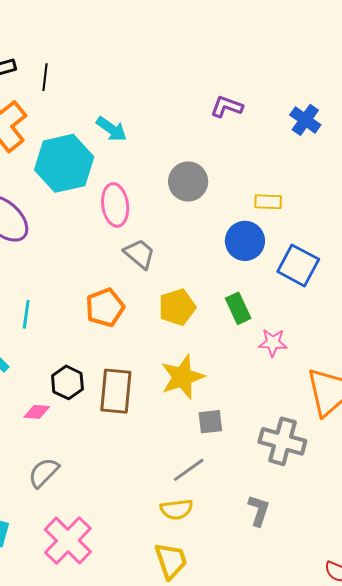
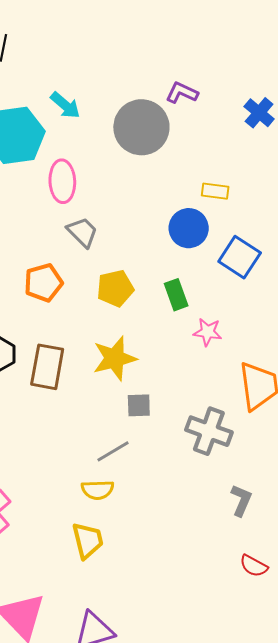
gray circle: (188, 182) -> (141, 127), moved, size x1.4
gray L-shape: (259, 511) -> (241, 500), moved

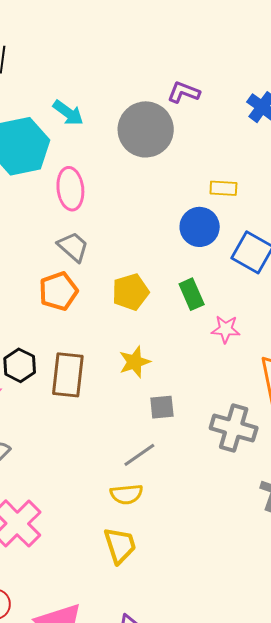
gray trapezoid: (82, 232) -> (73, 247), moved
yellow star: (115, 358) -> (135, 362), size x0.7

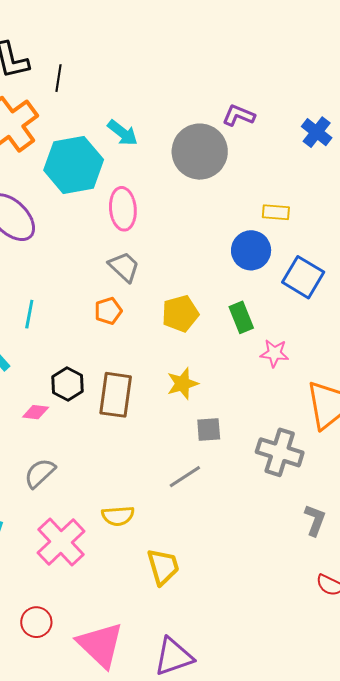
orange pentagon: (58, 291) -> (108, 311), size x0.7
yellow semicircle: (126, 494) -> (118, 516), moved

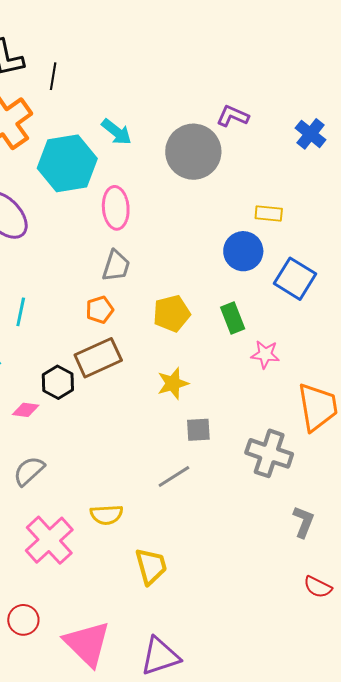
gray trapezoid: (124, 267) -> (116, 266), turned 64
brown rectangle: (116, 395) -> (98, 358), moved, turned 57

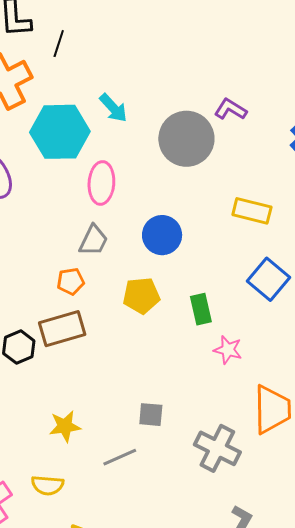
yellow rectangle: (269, 213) -> (252, 211), size x1.4
blue circle: (243, 251) -> (162, 235), moved
yellow star: (173, 383) -> (65, 426), moved

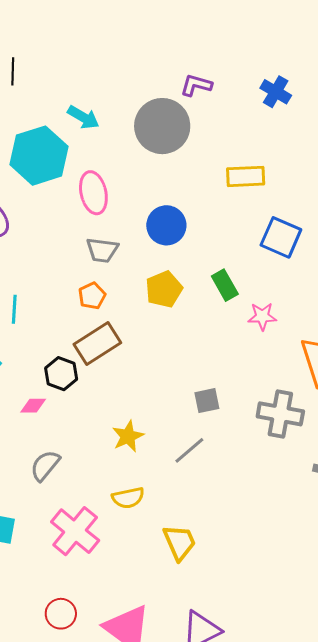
gray trapezoid: (93, 240) -> (102, 250), turned 88

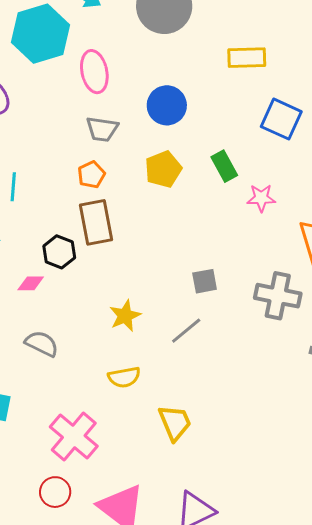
brown rectangle: (97, 344) -> (96, 222), turned -69
gray semicircle: (45, 465) -> (42, 344), turned 76
pink cross: (75, 531) -> (74, 436), moved

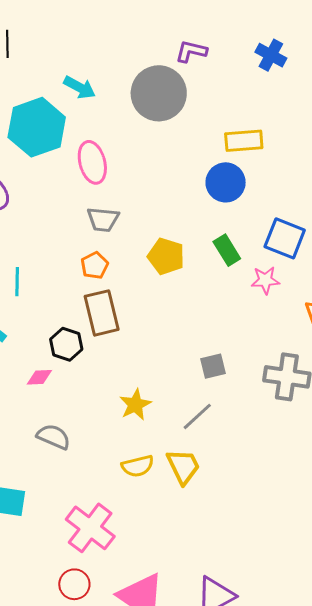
blue circle: (167, 105) -> (226, 182), moved
blue square: (281, 119) -> (285, 238), moved
yellow pentagon: (163, 169) -> (166, 256), turned -30
yellow trapezoid: (175, 423) -> (183, 466), moved

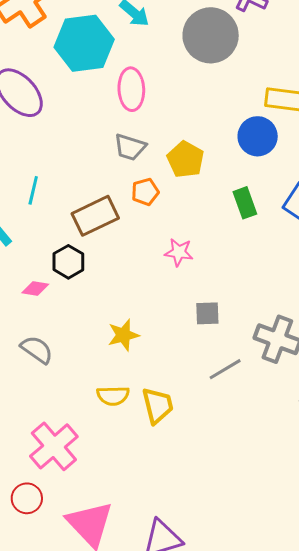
yellow pentagon: (166, 256) -> (186, 159), moved
orange pentagon: (95, 265) -> (145, 192), moved
pink star: (265, 280) -> (179, 252), moved
brown rectangle: (102, 313) -> (95, 216), moved, turned 66
gray line: (197, 416) -> (225, 369), moved

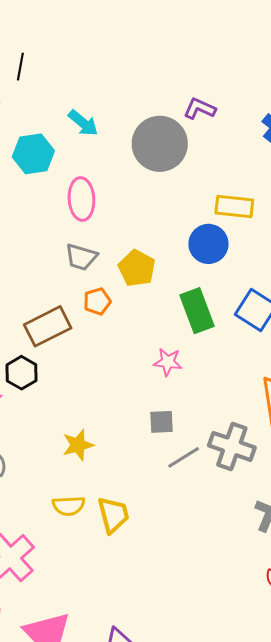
cyan hexagon: (84, 43) -> (33, 154), size x0.7
green rectangle: (245, 203) -> (197, 311), size x1.4
pink star: (179, 252) -> (168, 362), moved
gray line: (225, 369) -> (184, 457), moved

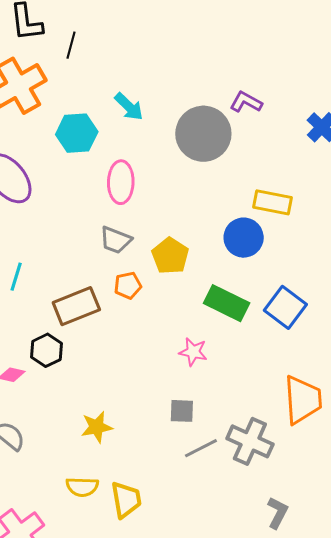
green rectangle: (197, 311) -> (227, 303), turned -48

